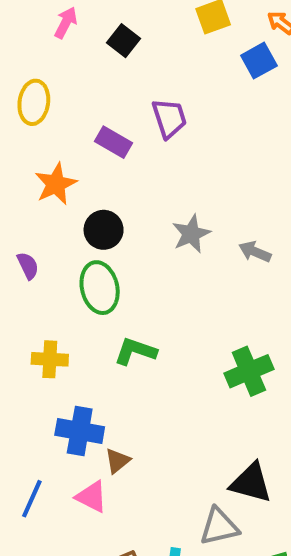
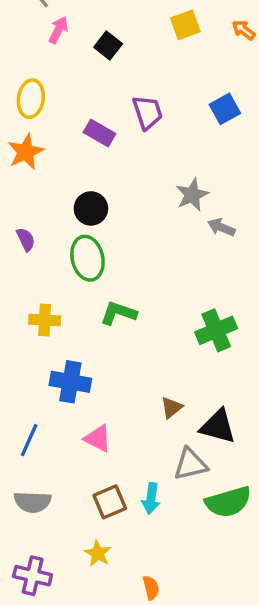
blue square: (259, 61) -> (225, 109), moved
orange star: (56, 184) -> (26, 152), moved
gray star: (191, 234) -> (192, 195), moved
brown triangle: (117, 461) -> (172, 408), moved
pink triangle: (92, 497) -> (98, 438), moved

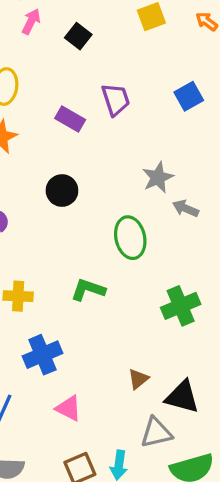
green ellipse: (87, 258) -> (130, 238), moved
blue cross: (70, 382) -> (42, 355), turned -33

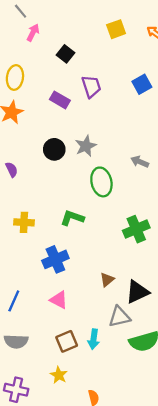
black square: (78, 36) -> (66, 54), moved
gray star: (158, 178) -> (86, 146), moved
blue cross: (42, 355) -> (55, 259), moved
black triangle: (182, 397) -> (137, 292), turned -40

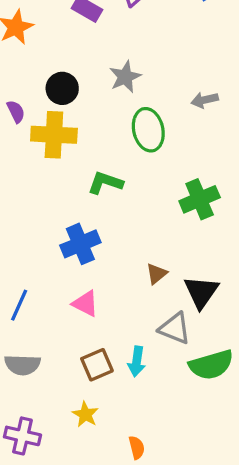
black circle: (54, 149) -> (62, 88), moved
gray arrow: (140, 162) -> (205, 100), turned -36
yellow cross: (24, 222) -> (54, 135), moved, size x1.5
black triangle: (137, 292) -> (201, 292), turned -30
gray triangle: (119, 317) -> (175, 328), turned 35

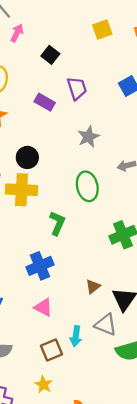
gray star: (125, 77) -> (88, 137), moved
green L-shape: (105, 183) -> (57, 223), turned 95
cyan arrow: (137, 361) -> (76, 336), moved

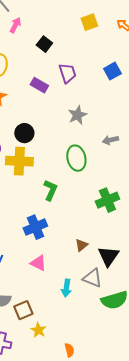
brown square: (52, 350) -> (23, 310), moved

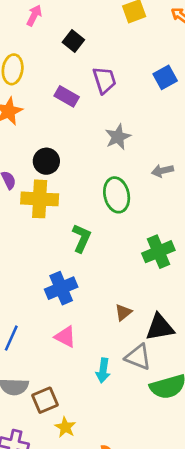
black triangle: (108, 256) -> (160, 327), turned 45

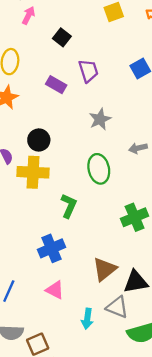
brown triangle: (123, 312) -> (105, 269), size x1.6

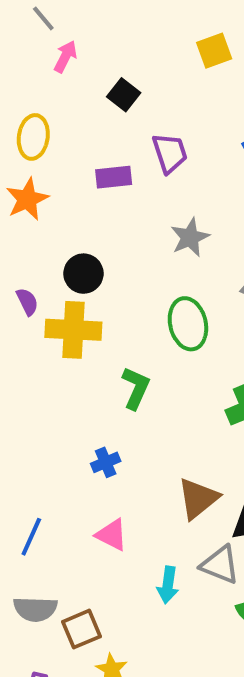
purple rectangle: (56, 85) -> (114, 177), turned -36
blue cross: (51, 248) -> (106, 462), size x0.6

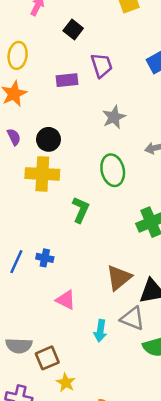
purple semicircle: (27, 302) -> (14, 137), moved
blue cross: (106, 462) -> (45, 258), moved, turned 35
blue line: (31, 537) -> (16, 262), moved

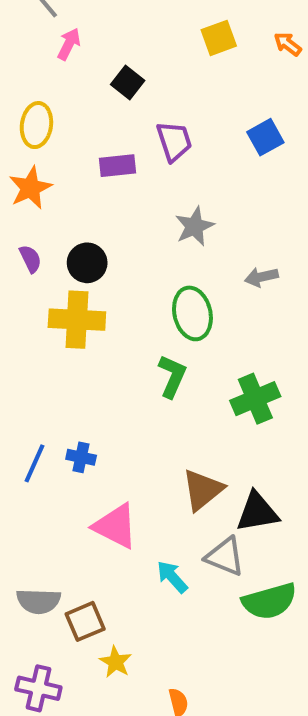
green L-shape: (81, 210) -> (172, 376), moved
pink triangle: (66, 300) -> (115, 526), size x1.4
cyan arrow: (100, 331) -> (172, 577), turned 130

